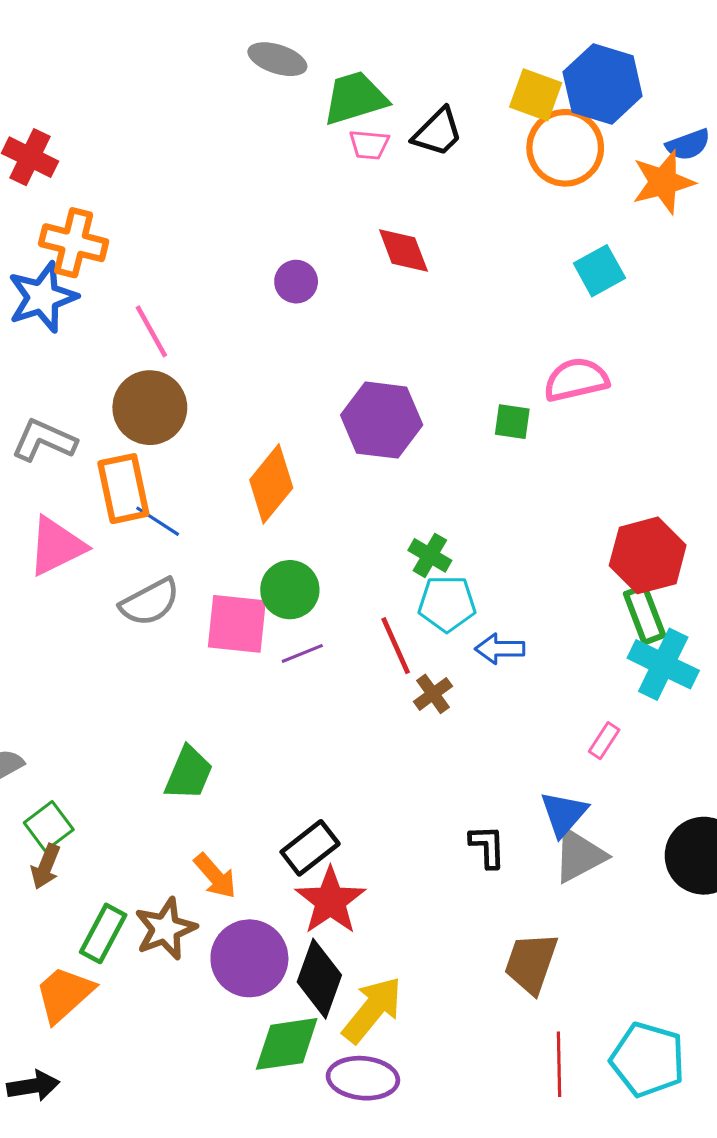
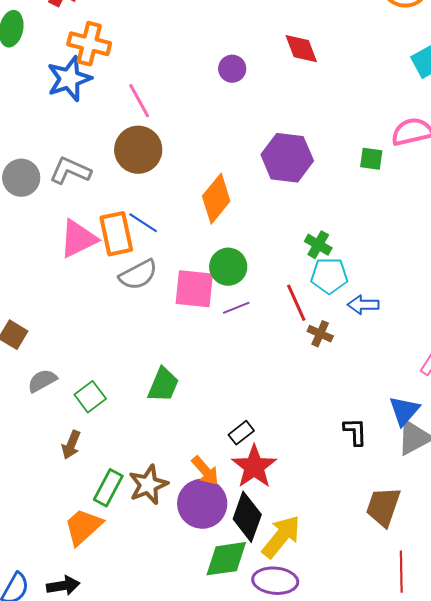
orange rectangle: (123, 489) -> (116, 234), moved
brown cross: (433, 694) -> (320, 334), turned -30
green square: (49, 826) -> (90, 397), moved
black rectangle: (310, 848) -> (241, 433), size x0.7
orange arrow: (215, 876) -> (205, 471), moved

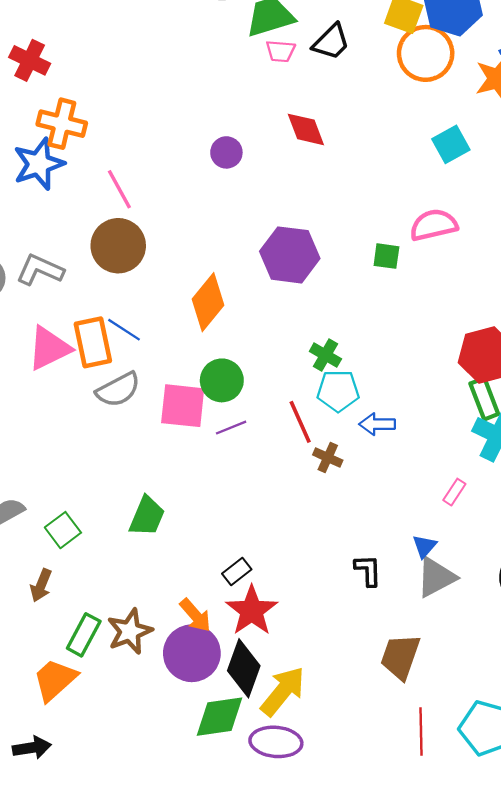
blue triangle: (404, 411) -> (424, 546), size x0.7

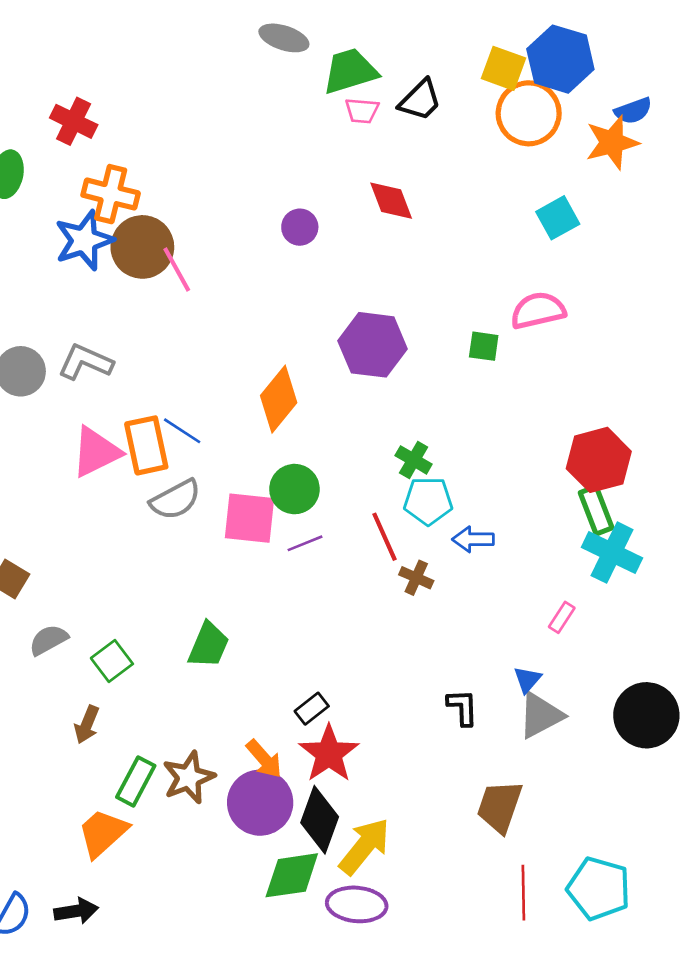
brown circle: (118, 246) -> (142, 247), moved

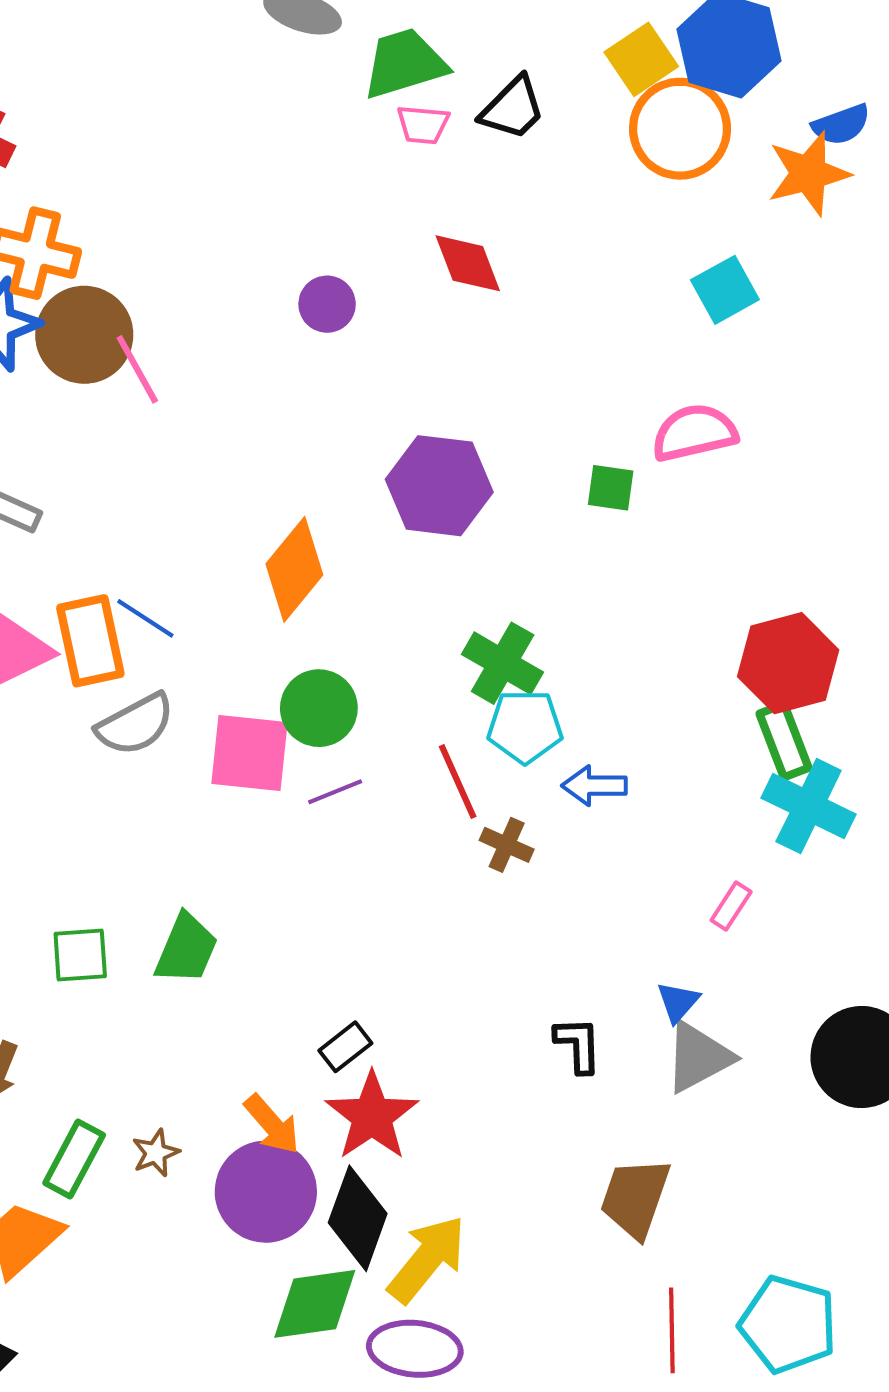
yellow square: (504, 68) -> (641, 59), turned 36
green cross: (414, 460) -> (503, 663), size x1.4
green square: (112, 661) -> (80, 955), moved, turned 33
brown star: (189, 777) -> (156, 1153), size x0.6

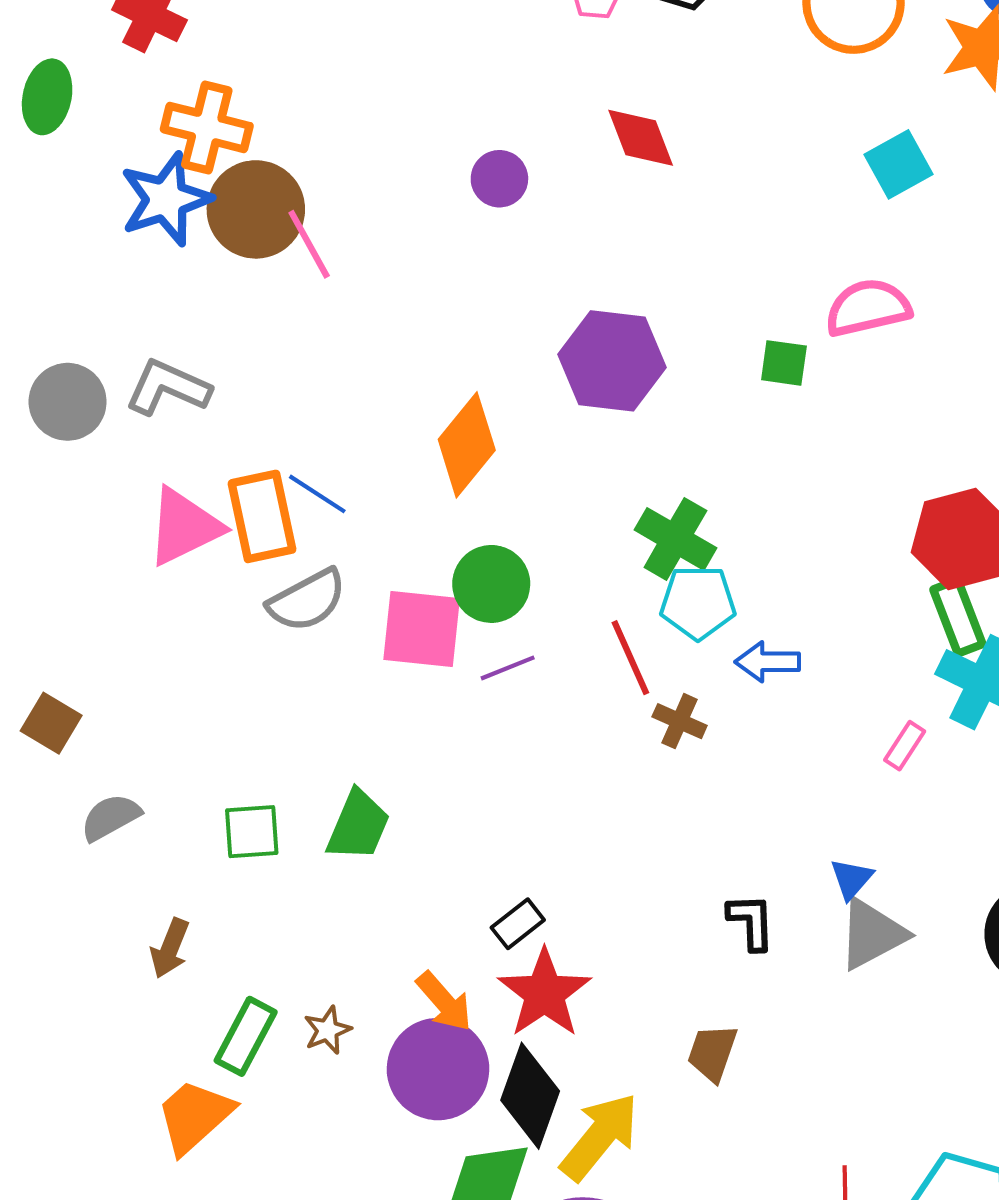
pink rectangle: (731, 906) -> (905, 746), moved
brown trapezoid: (635, 1198) -> (712, 1053), moved, size x0.7

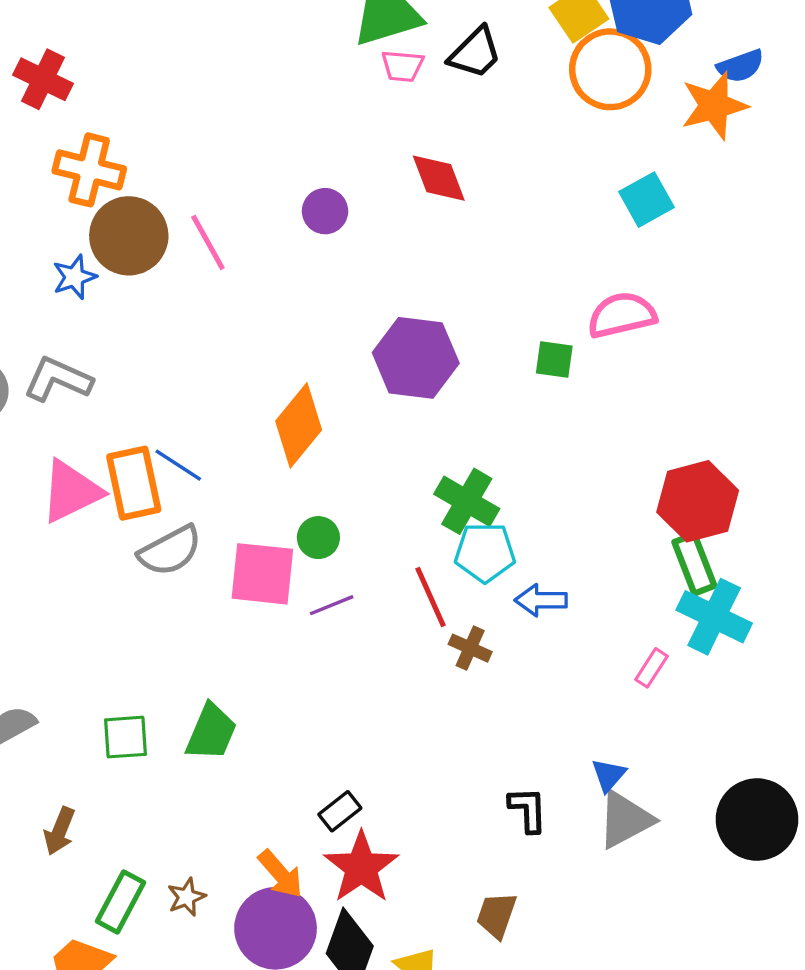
blue star: (166, 199) -> (74, 277), moved, size x0.6
pink line: (309, 244) -> (208, 242), moved
green circle: (491, 584) -> (318, 538), size x0.7

